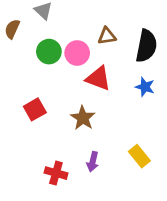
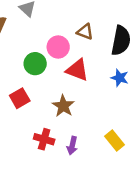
brown triangle: (107, 36) -> (85, 32), turned 30
green circle: (49, 52) -> (35, 64), moved
red cross: (56, 173) -> (44, 139), moved

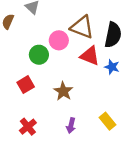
brown triangle: (85, 32) -> (82, 27), size x1.6
red triangle: (77, 70) -> (90, 56), moved
red cross: (44, 139) -> (28, 127), moved, turned 35

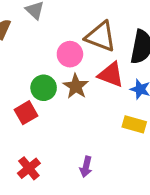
green circle: (39, 55) -> (44, 88), moved
brown star: (63, 91) -> (76, 86), moved
yellow rectangle: (108, 121) -> (134, 124), moved, turned -35

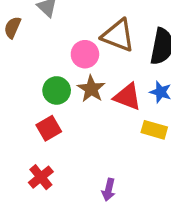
red triangle: (111, 75) -> (128, 97), moved
red square: (26, 113) -> (49, 128), moved
purple arrow: (86, 167) -> (109, 190), moved

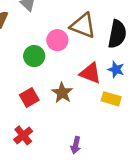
brown star: (91, 89) -> (62, 93), moved
green circle: (57, 90) -> (34, 56), moved

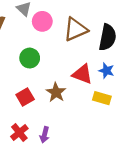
brown triangle: (83, 26) -> (75, 29), turned -45
pink circle: (57, 40) -> (42, 21), moved
purple arrow: (76, 145) -> (45, 135), moved

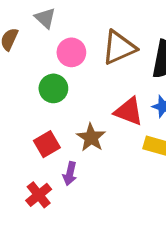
pink circle: (42, 21) -> (71, 52), moved
purple arrow: (45, 135) -> (70, 174), moved

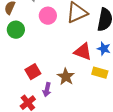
green circle: (53, 88) -> (16, 30), moved
brown star: (91, 138) -> (66, 77), moved

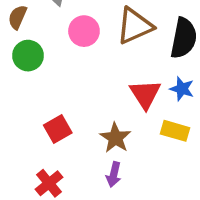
red triangle: (83, 52) -> (145, 94), turned 36
purple arrow: (47, 90) -> (114, 175), moved

